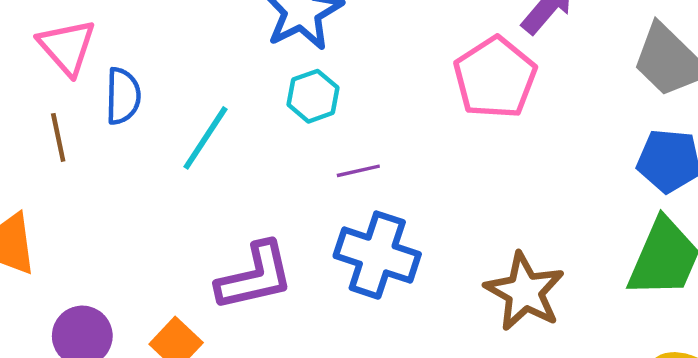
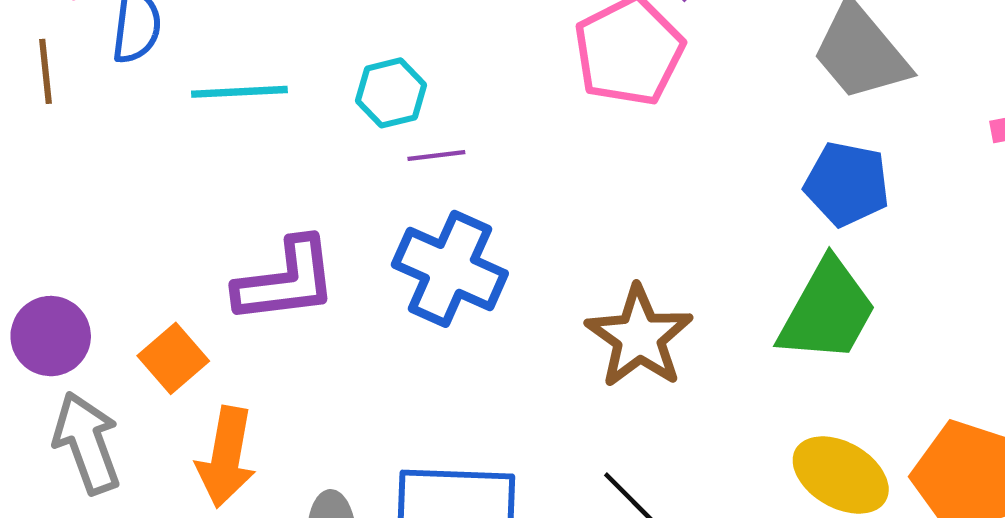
cyan hexagon: (313, 96) -> (391, 93), moved
cyan line: (206, 138) -> (239, 92), turned 48

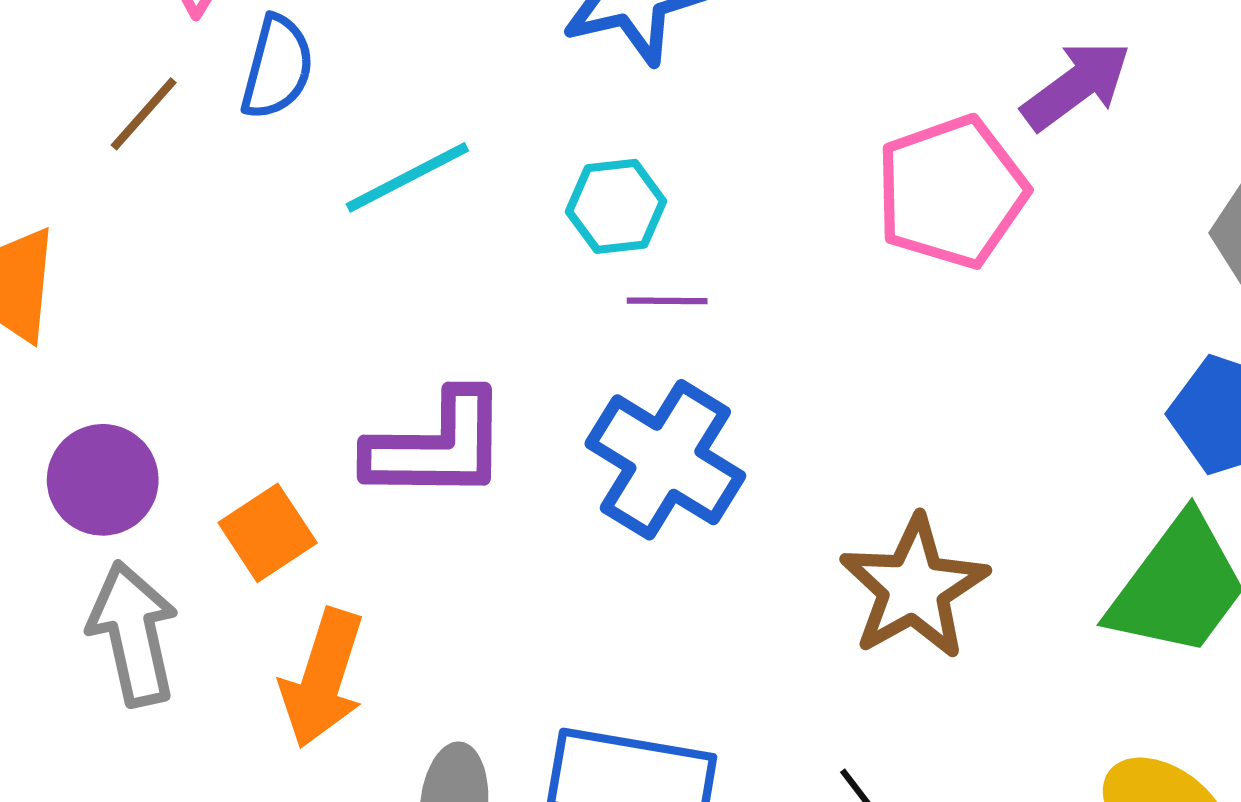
brown line: (46, 71) -> (144, 114), turned 40
cyan line: (239, 92) -> (407, 177), turned -32

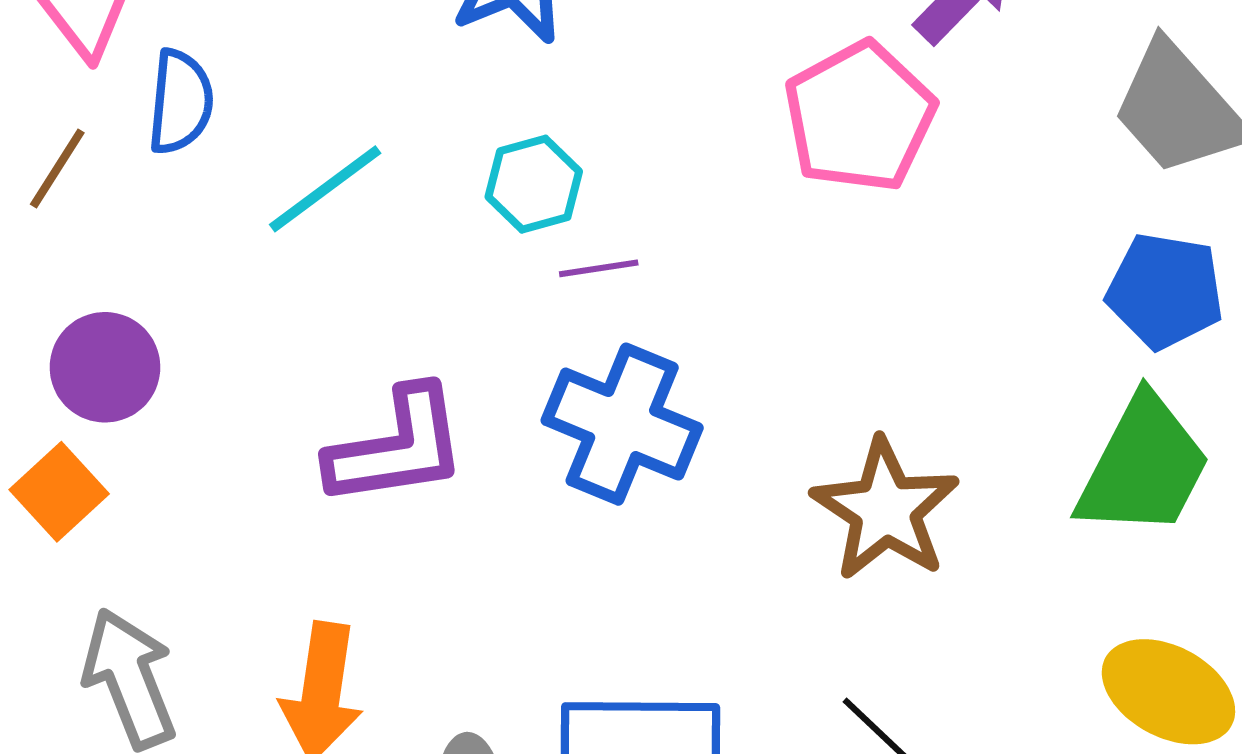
purple circle: (103, 480) -> (105, 367), moved
orange square: (268, 533) -> (59, 492), moved

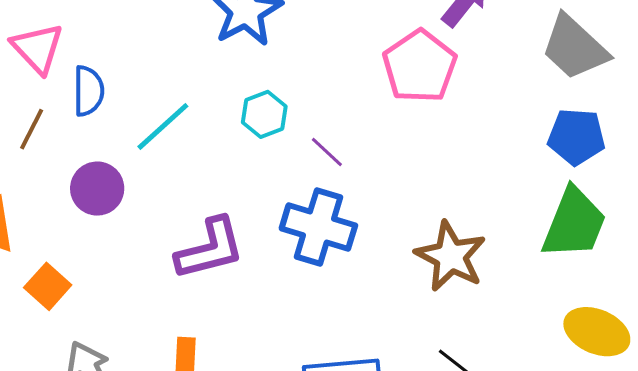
purple line: (599, 268) -> (327, 152), moved, turned 57
purple circle: (105, 367) -> (97, 189), moved

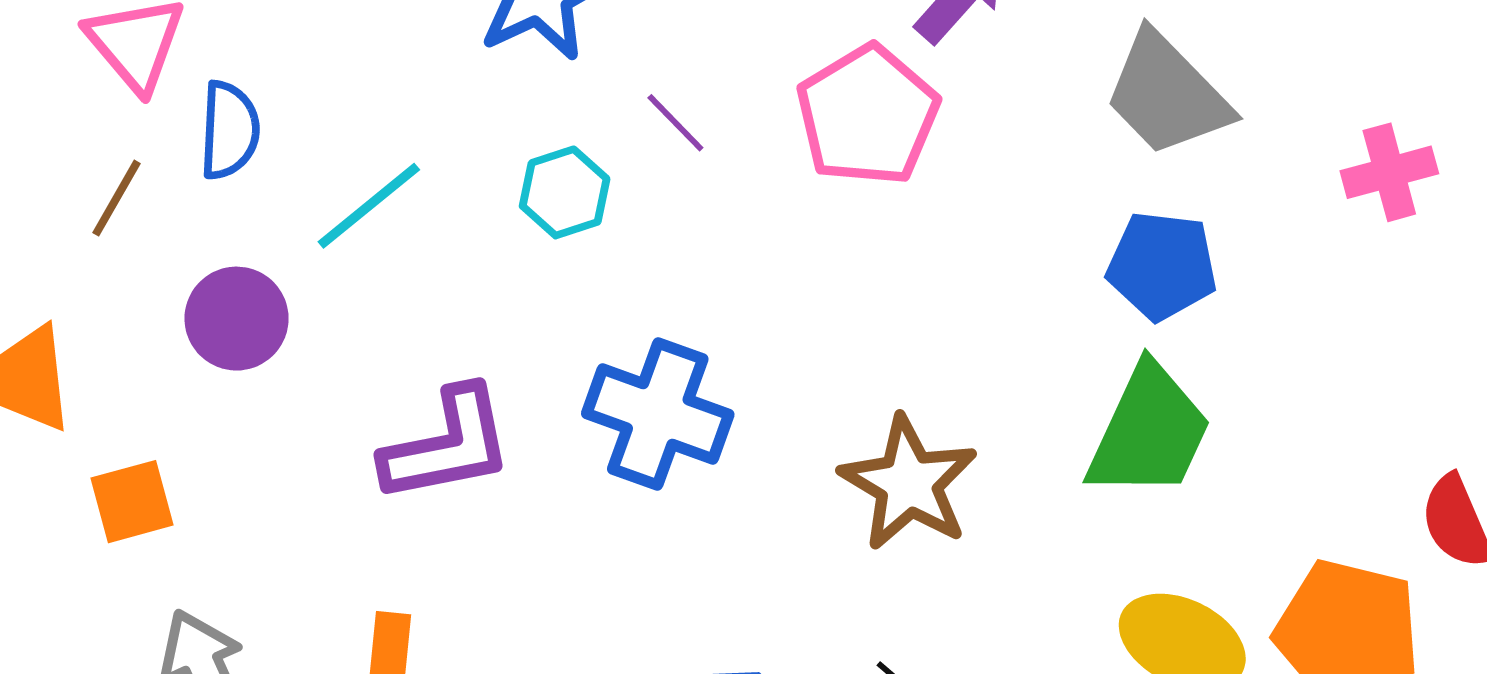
purple line: (327, 152) -> (675, 123), moved
orange square: (48, 286) -> (132, 502), turned 30

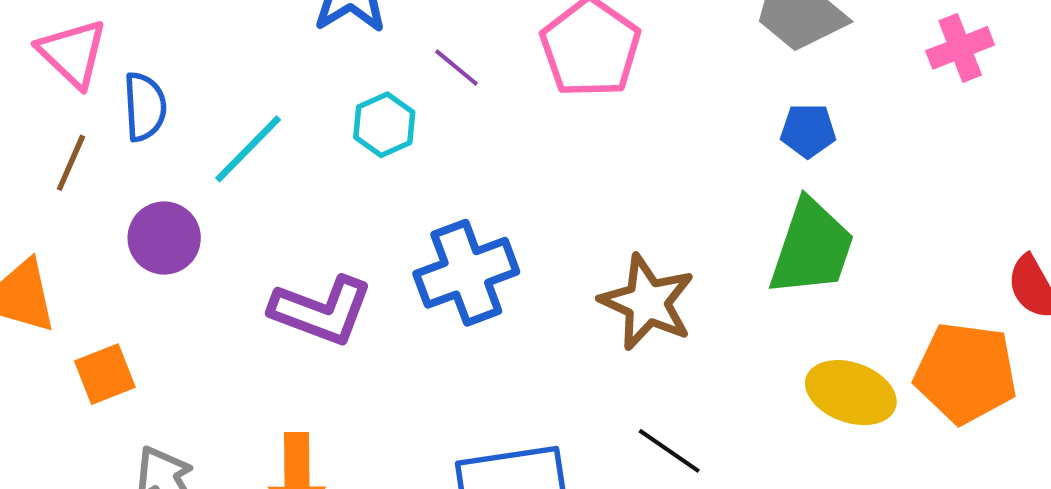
blue pentagon: (1162, 266) -> (808, 131), size x0.7
blue cross: (658, 414) -> (466, 273), turned -34
purple L-shape: (447, 445) -> (321, 311), turned 38

